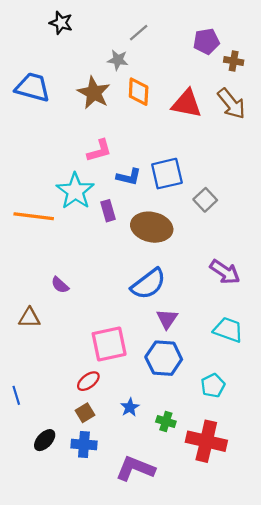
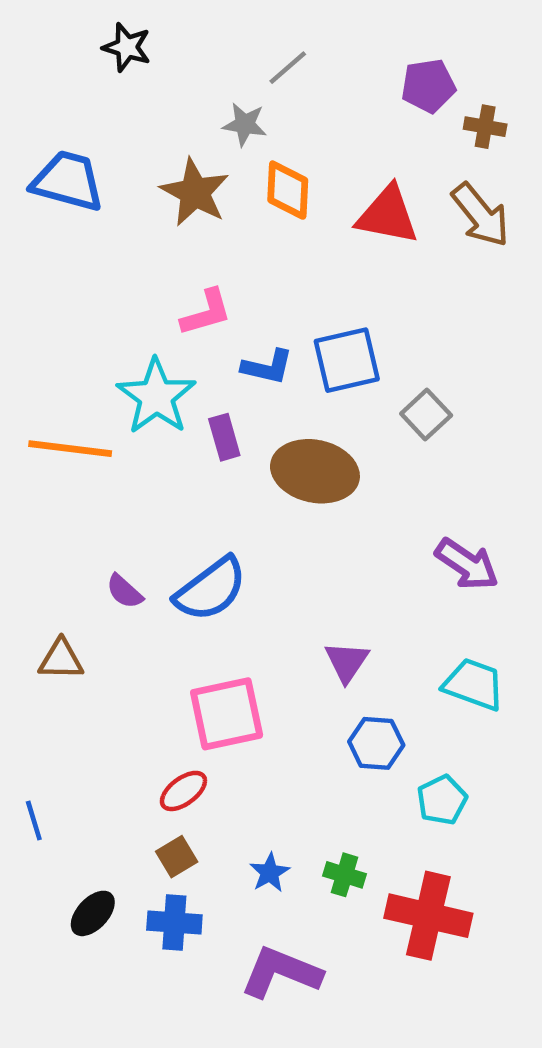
blue semicircle: (148, 284) -> (211, 589), moved
blue hexagon: (164, 358) -> (376, 743), moved, size x0.7
blue star: (130, 407) -> (270, 873), moved

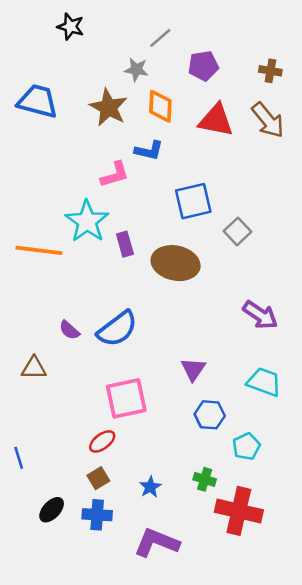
purple pentagon: (428, 86) -> (203, 66), moved
blue L-shape: (267, 367) -> (149, 151), moved
green cross: (344, 875) -> (205, 479), moved

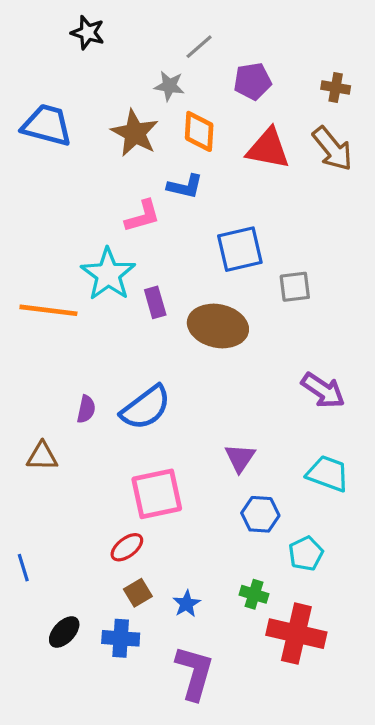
gray square: (238, 231) -> (295, 287), turned 36
purple semicircle: (69, 330) -> (86, 409), turned -120
brown square: (98, 478) -> (138, 593), moved
purple L-shape: (157, 543) -> (194, 673), turned 84

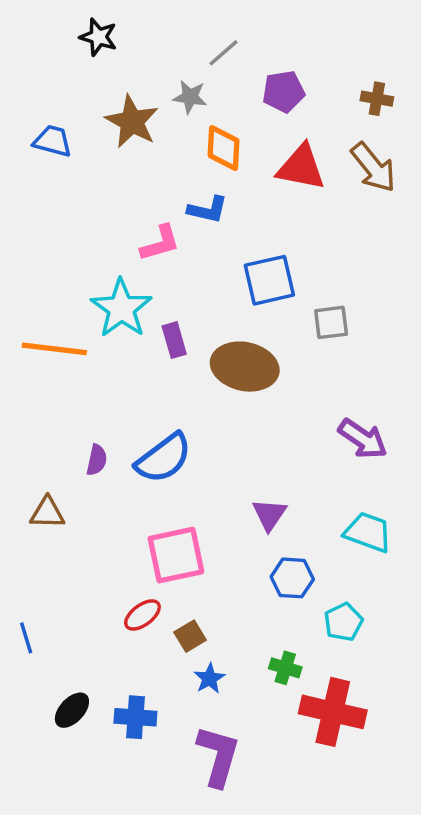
blue trapezoid: (47, 125) -> (53, 141), size x0.7
brown star: (135, 133) -> (132, 122), moved
brown square: (138, 593) -> (190, 636), moved

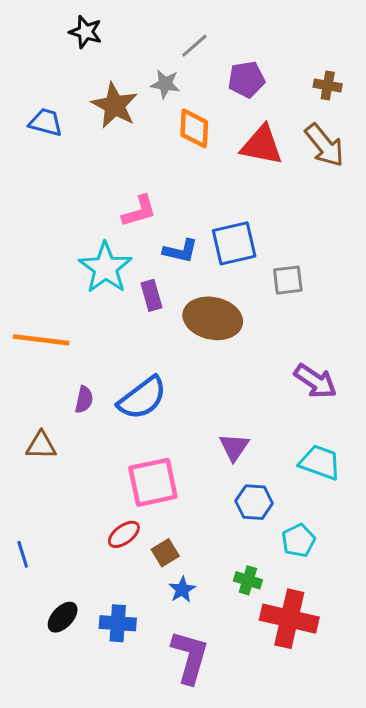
blue L-shape: (208, 210) -> (181, 251), moved
orange line: (54, 349) -> (41, 340), moved

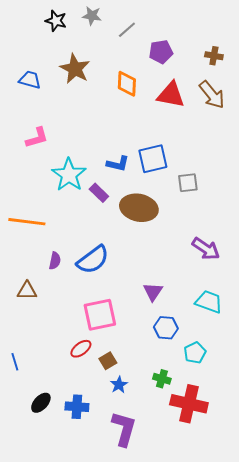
gray star: (165, 84) -> (92, 16), moved
pink L-shape: (139, 211) -> (37, 138), moved
purple rectangle: (151, 295) -> (99, 193), turned -30

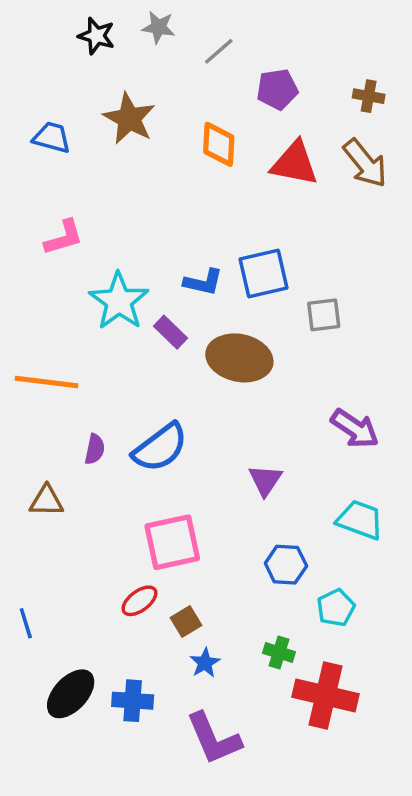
purple triangle: (153, 292) -> (265, 480), moved
black ellipse: (41, 403) -> (71, 694), size x1.4
purple L-shape: (124, 429) -> (214, 739), turned 141

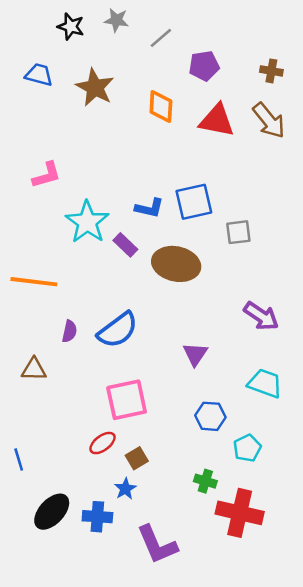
blue trapezoid: (52, 137) -> (39, 75), moved
blue star: (205, 663) -> (125, 489), moved

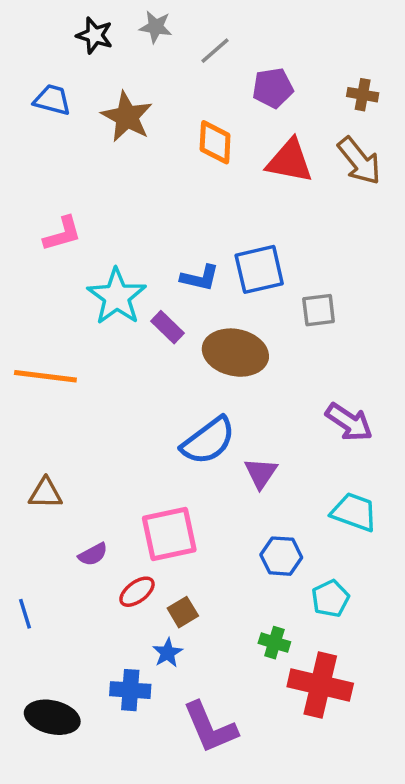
blue semicircle: (118, 330) -> (208, 441), moved
purple semicircle: (69, 331) -> (93, 554), moved, turned 50
black ellipse: (52, 512) -> (52, 717), moved, turned 60

